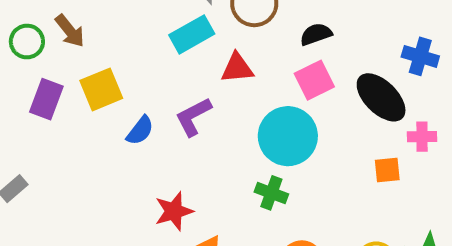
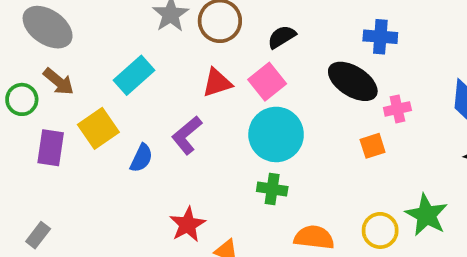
cyan rectangle: (192, 34) -> (134, 75), moved
pink square: (314, 80) -> (267, 82), moved

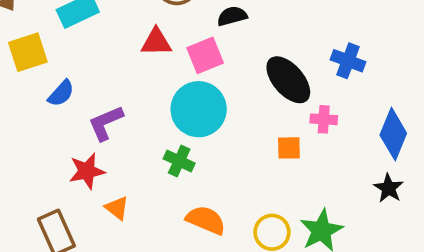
blue cross: (380, 37) -> (348, 61), moved
purple L-shape: (187, 135) -> (106, 123), moved

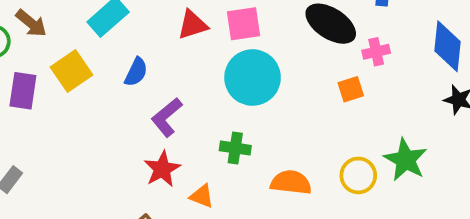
pink square: (205, 55) -> (244, 24), turned 30
blue semicircle: (61, 93) -> (136, 72), moved
green cross: (179, 161) -> (235, 148), moved

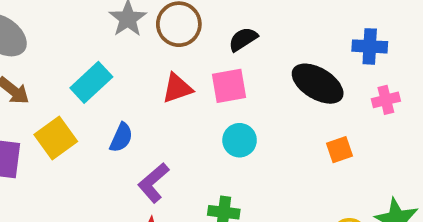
pink cross: (376, 52) -> (386, 100), moved
cyan circle: (253, 78) -> (240, 140), size x0.6

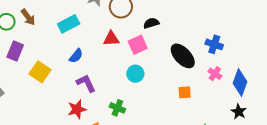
pink square: (229, 86) -> (138, 45), turned -30
pink cross: (386, 100) -> (215, 74), turned 32
yellow square: (56, 138) -> (40, 72), moved, turned -35
purple L-shape: (153, 183) -> (86, 83), turned 90

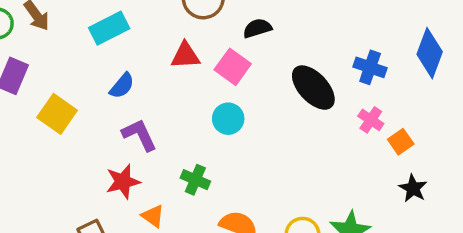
pink square: (138, 45) -> (233, 67), turned -30
blue diamond: (240, 83) -> (430, 53), moved
orange square: (185, 92) -> (401, 142), moved, turned -32

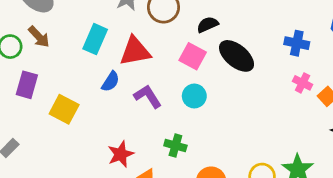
cyan rectangle: (109, 28) -> (95, 39), turned -32
red triangle: (185, 56) -> (135, 51), moved, size x1.4
black ellipse: (313, 88) -> (237, 56), moved
purple L-shape: (139, 135) -> (148, 96), moved

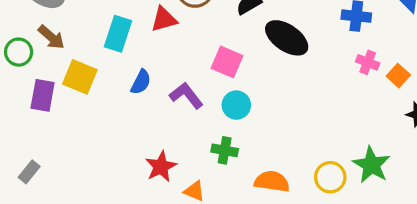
red triangle: (135, 51) -> (164, 19), moved, size x0.7
pink square: (193, 56) -> (227, 62), moved
cyan circle: (194, 96) -> (236, 105), moved
yellow square: (64, 109) -> (80, 77), moved

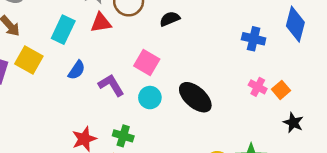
black ellipse: (287, 38) -> (195, 97), moved
pink cross: (368, 62) -> (258, 87), moved
green cross: (225, 150) -> (123, 136), moved

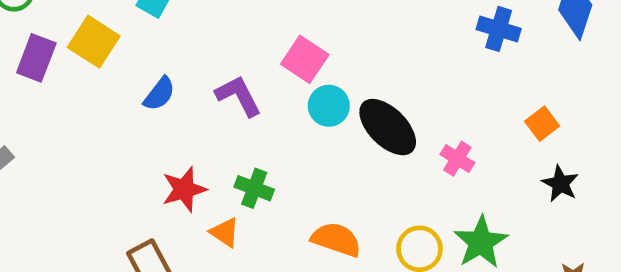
blue semicircle: (77, 70) -> (159, 94), moved
pink cross: (258, 87) -> (457, 159), moved
cyan circle: (150, 98) -> (329, 106), moved

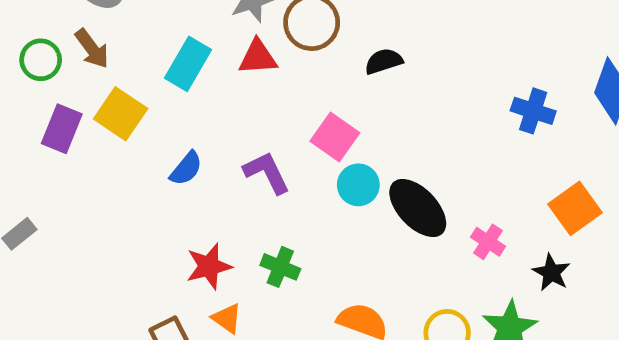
orange square: (542, 124) -> (575, 208), size x1.5
black star: (560, 184) -> (551, 273), moved
orange triangle: (225, 232) -> (227, 318), moved

